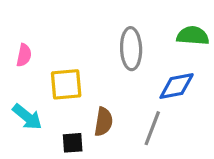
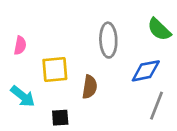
green semicircle: (193, 36) -> (159, 29), turned -140
brown semicircle: (103, 122) -> (90, 87), moved
gray line: (152, 128) -> (156, 106), moved

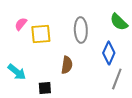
pink semicircle: (20, 45) -> (21, 24), moved, turned -152
yellow square: (55, 70) -> (41, 34), moved
blue diamond: (146, 71) -> (109, 53), turned -55

